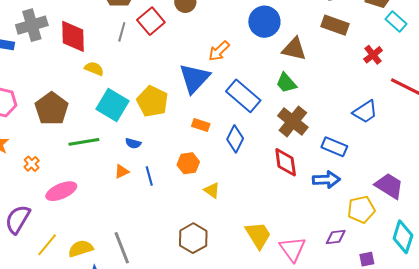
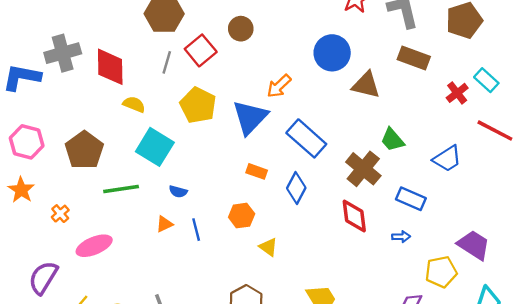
cyan rectangle: (396, 21) -> (486, 80), moved
green trapezoid: (286, 83) -> (392, 140), moved
yellow pentagon: (152, 101) -> (198, 105), moved
blue arrow: (326, 180) -> (401, 237), size x0.6

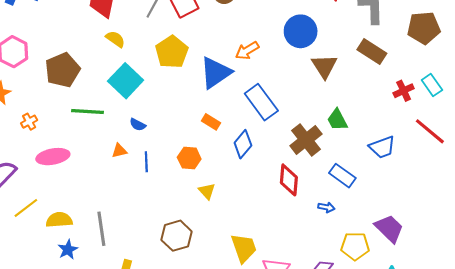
brown triangle: (366, 85) -> (324, 66), turned 32

